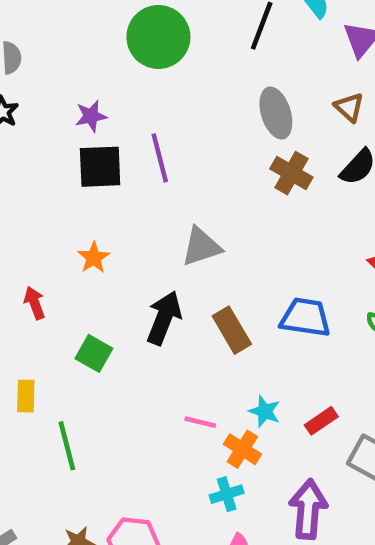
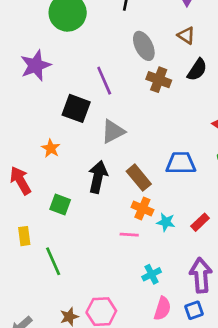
purple star: (91, 116) -> (36, 65), size x1.6
purple line: (160, 158) -> (104, 81), moved
black square: (100, 167) -> (76, 108), moved, turned 32
red arrow: (35, 303) -> (20, 181), size x1.5
orange cross: (242, 449) -> (142, 208), moved

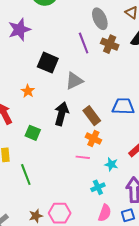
purple line: (104, 81) -> (84, 43), moved
cyan star: (166, 222) -> (111, 164), moved

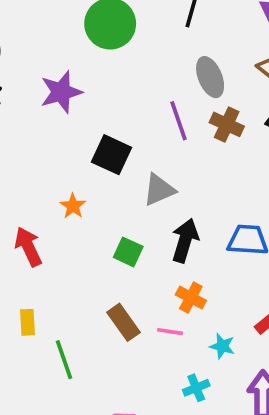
black arrow: (62, 114) -> (185, 241), moved
brown rectangle: (92, 116) -> (123, 322), moved
green square: (33, 133) -> (128, 252), moved

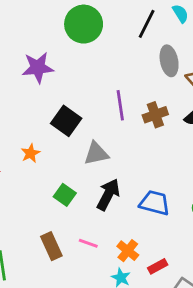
gray ellipse: (210, 77) -> (169, 61), moved
brown cross: (227, 124) -> (155, 115), turned 35
orange cross: (191, 298) -> (128, 251), moved
pink line: (170, 332) -> (88, 243), moved

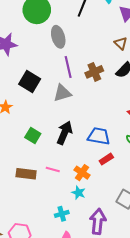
gray ellipse: (169, 61) -> (58, 37), moved
gray triangle: (96, 153) -> (62, 93), moved
brown rectangle: (51, 246) -> (26, 174), turned -54
red rectangle: (158, 266) -> (106, 159), moved

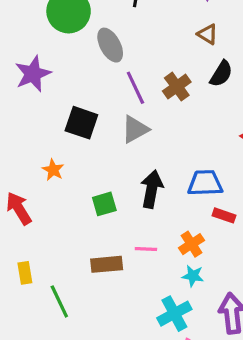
green square: (33, 136) -> (104, 204), turned -35
red rectangle: (106, 159) -> (224, 215), turned 64
orange cross: (82, 173) -> (192, 244), turned 35
cyan cross: (62, 214) -> (174, 314), size x1.5

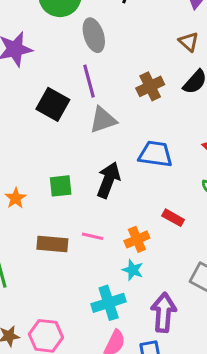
purple line: (135, 88) -> (89, 81), moved
orange star: (53, 170) -> (16, 198), moved
blue trapezoid: (205, 183) -> (155, 154), moved

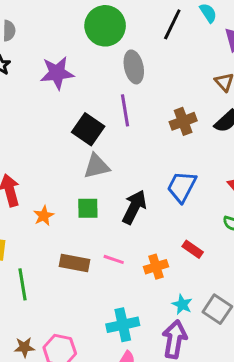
gray triangle: (103, 120) -> (97, 166), moved
blue trapezoid: (155, 154) -> (182, 187), turned -76
cyan star: (133, 270) -> (182, 304), moved

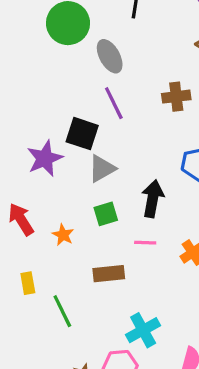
purple star: (57, 73) -> (45, 158), moved
brown cross: (183, 121) -> (176, 97), turned 30
pink line: (114, 259) -> (145, 243), moved
cyan cross: (123, 325) -> (143, 330), moved

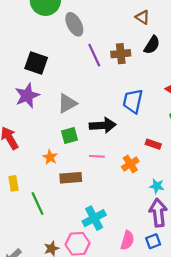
purple line: (114, 103) -> (94, 55), moved
black square: (82, 134) -> (36, 63), moved
black arrow: (153, 199) -> (103, 125), turned 75
orange star: (63, 235) -> (50, 157), moved

